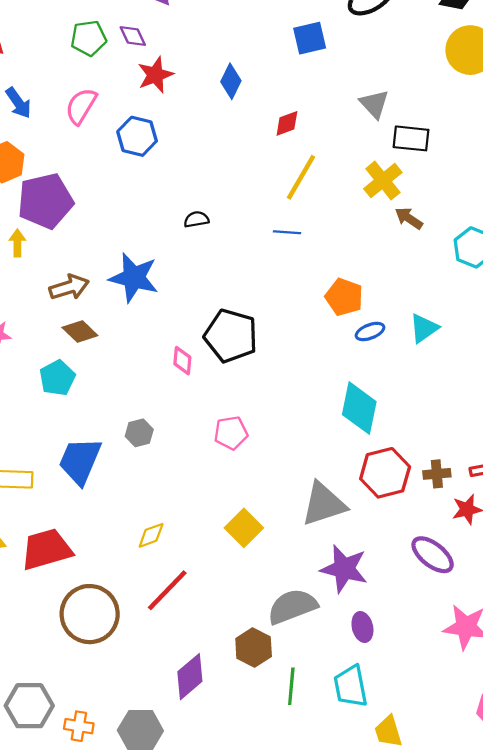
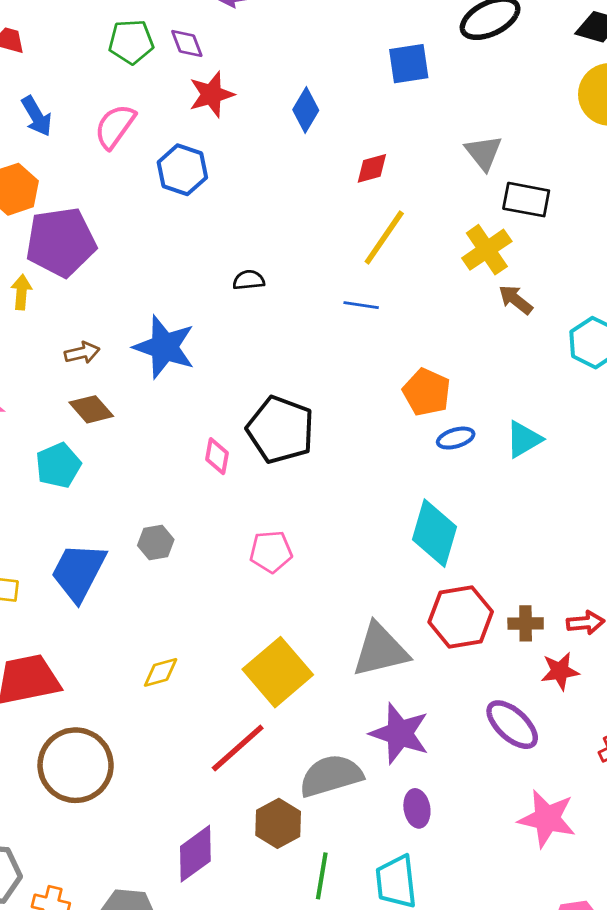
brown arrow: (69, 287) -> (82, 353), size x0.7
yellow square: (244, 528) -> (278, 672), size x1.4
red line: (167, 590) -> (238, 748), moved

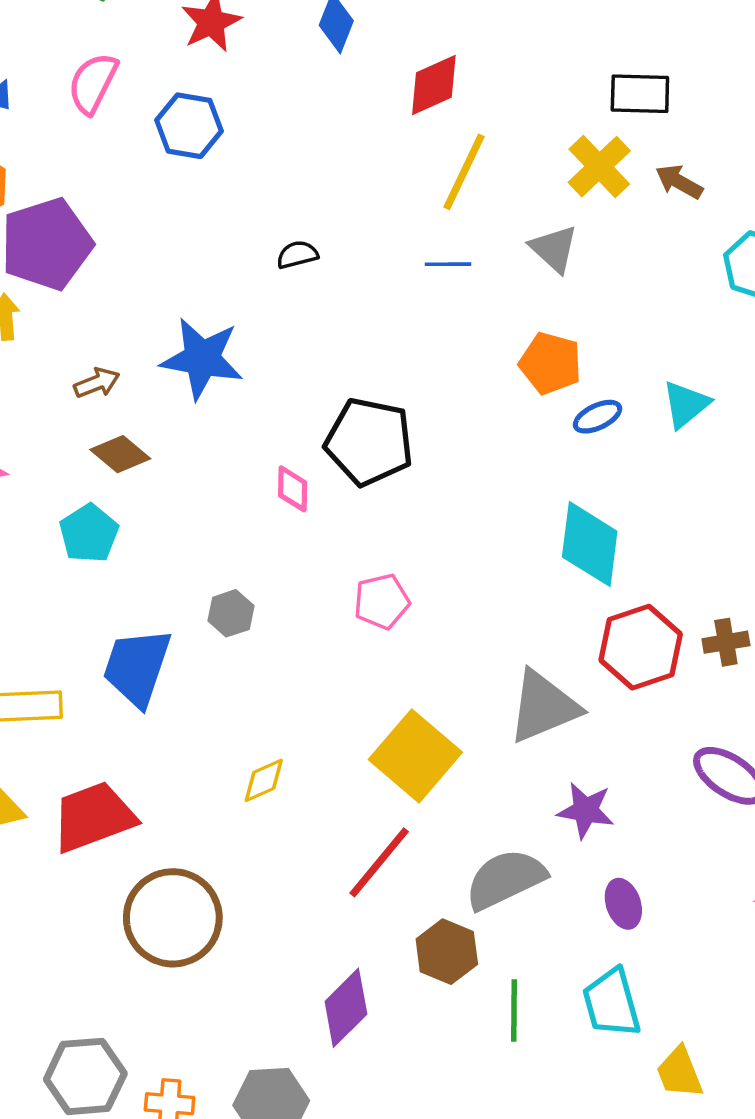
gray triangle: (484, 153) -> (554, 249), moved
red diamond: (372, 168) -> (434, 85), size x1.4
brown arrow: (516, 300) -> (679, 182), moved
purple star: (400, 733) -> (586, 810), size x0.7

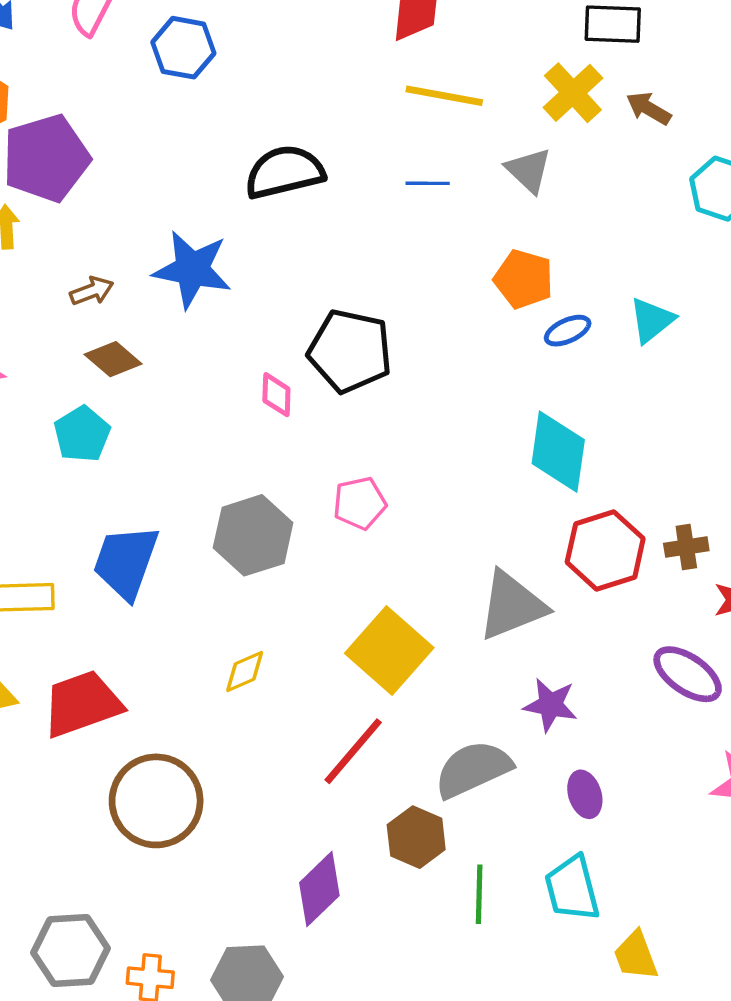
yellow line: (464, 172) -> (444, 96), turned 74
black semicircle: (297, 255) -> (284, 172), size x2.0
gray hexagon: (231, 613) -> (253, 535), moved, size x1.8

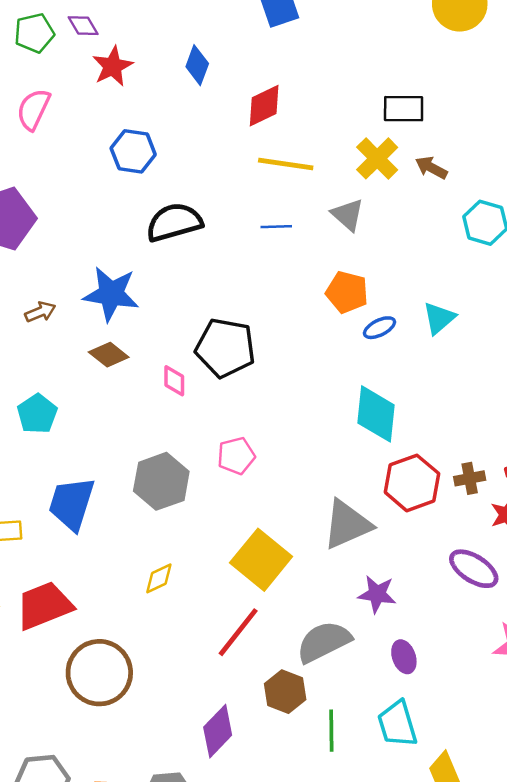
blue hexagon: (183, 48) -> (133, 151), moved
brown diamond: (113, 359) -> (109, 355), moved

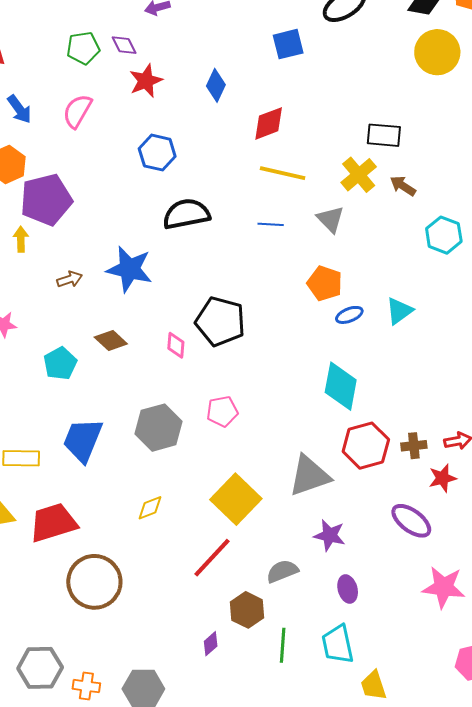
brown diamond: (109, 355) -> (111, 340), moved
gray semicircle: (324, 642) -> (282, 571), size x0.7
purple diamond: (218, 731) -> (211, 644), moved, size x0.6

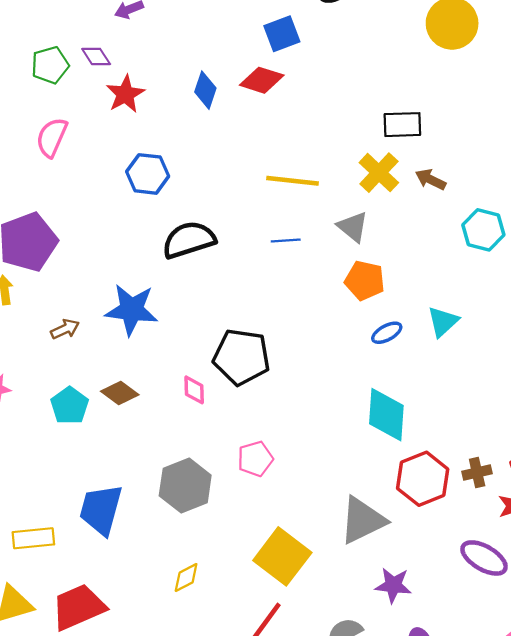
red diamond: (269, 123) -> (262, 80), moved, turned 45
orange pentagon: (325, 283) -> (365, 280), moved
cyan pentagon: (60, 363) -> (70, 406), moved

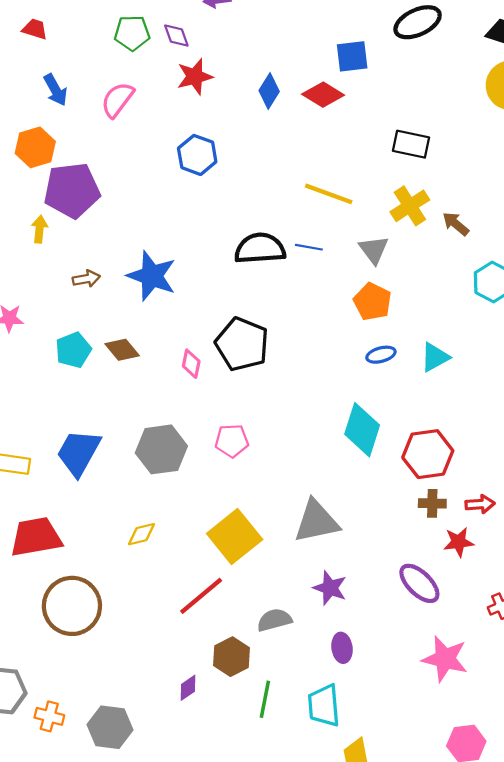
black rectangle: (402, 125) -> (411, 144), moved
black semicircle: (189, 240) -> (260, 248), moved
red hexagon: (423, 479) -> (428, 454), moved

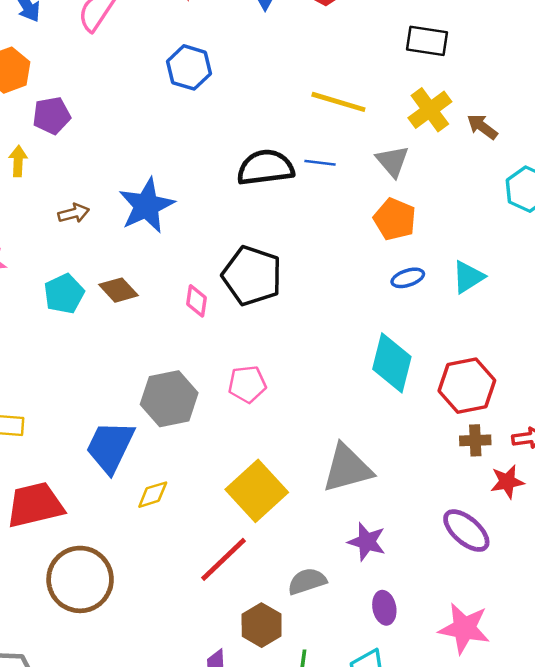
purple pentagon: (72, 190) -> (52, 116), size x0.6
blue star: (152, 276) -> (147, 206), turned 30
blue trapezoid: (79, 453) -> (110, 447), moved
pink star: (445, 659) -> (464, 628), moved

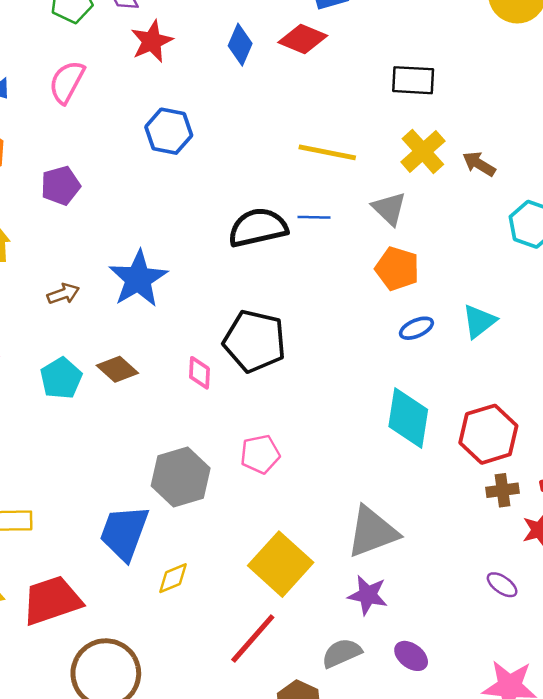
purple pentagon: (52, 116) -> (61, 186), moved
purple ellipse: (466, 531) -> (502, 585), size x0.6
purple star: (367, 542) -> (368, 595), moved
purple ellipse: (384, 608) -> (411, 656), moved, turned -36

